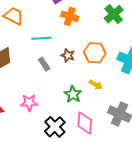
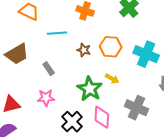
gray rectangle: (44, 64) -> (49, 69), moved
green star: (73, 94) -> (90, 89), size x1.4

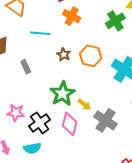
yellow arrow: (112, 79) -> (84, 105), moved
pink star: (46, 98) -> (16, 113), moved

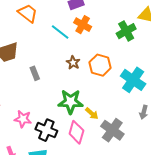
cyan line: (40, 33) -> (60, 32), moved, turned 30
green star: (63, 94) -> (70, 102), turned 30
black cross: (40, 123) -> (46, 130), turned -35

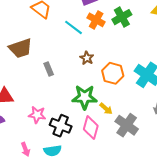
green cross: (126, 31) -> (122, 17), moved
orange hexagon: (100, 65) -> (113, 73), moved

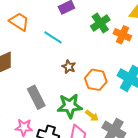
orange cross: (96, 20) -> (122, 35), moved
gray rectangle: (49, 69) -> (36, 97), moved, size x1.6

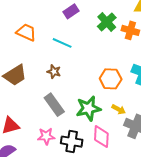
brown star: (69, 67) -> (54, 72), moved
yellow arrow: (92, 116) -> (119, 109), moved

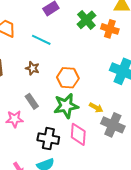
orange hexagon: (111, 79) -> (68, 78), moved
gray rectangle: (54, 105) -> (32, 101), size x0.7
pink star: (46, 136) -> (15, 119), moved

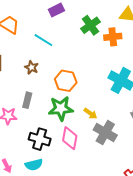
orange cross: (110, 29) -> (113, 37), turned -30
gray rectangle: (32, 101) -> (27, 100), turned 42

